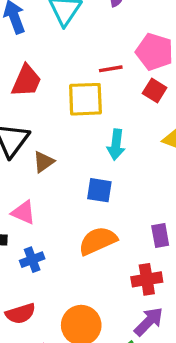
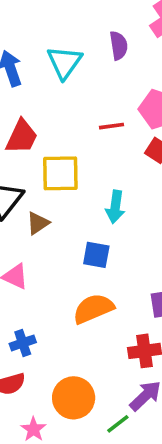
yellow square: (85, 99) -> (60, 173), moved
blue cross: (32, 260) -> (23, 343), moved

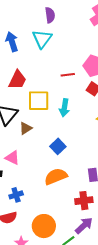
purple semicircle: (119, 46) -> (50, 15), moved
cyan arrow: (115, 207) -> (64, 108), moved
blue square: (96, 255) -> (58, 146), turned 35

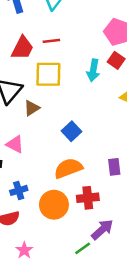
red line: (68, 75) -> (51, 41), moved
cyan arrow: (64, 108) -> (93, 70), moved
red cross: (84, 201) -> (88, 198), moved
orange circle: (44, 226) -> (54, 205), moved

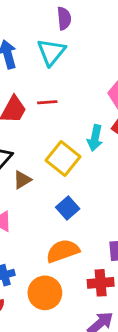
yellow square: (48, 74) -> (63, 158), moved, turned 36
red cross: (88, 198) -> (101, 283), moved

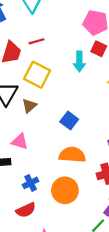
yellow square: (63, 158) -> (37, 75), moved
orange semicircle: (63, 251) -> (72, 155), turned 35

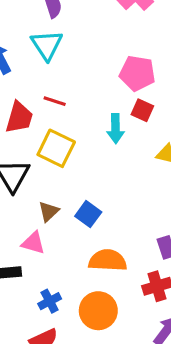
red line: (37, 41) -> (55, 101), turned 35
brown triangle: (29, 106) -> (49, 211), moved
blue square: (69, 121) -> (88, 214), moved

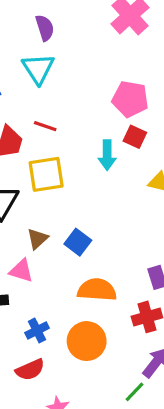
yellow square: (56, 148) -> (46, 174), turned -36

